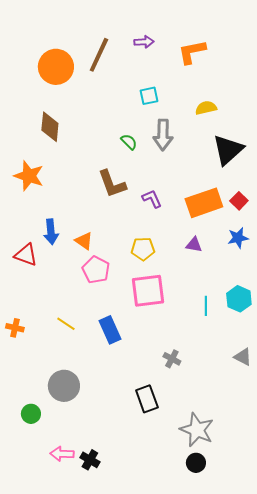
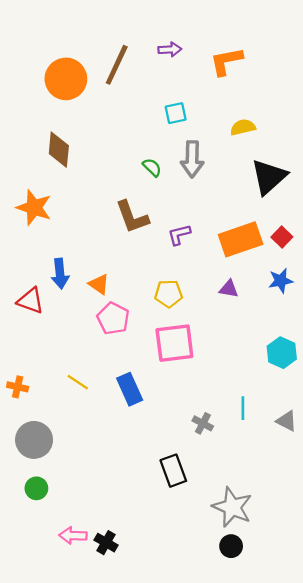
purple L-shape: (152, 199) -> (179, 235), turned -80
cyan line: (206, 306) -> (243, 408), moved
gray circle: (64, 386) -> (34, 440), moved

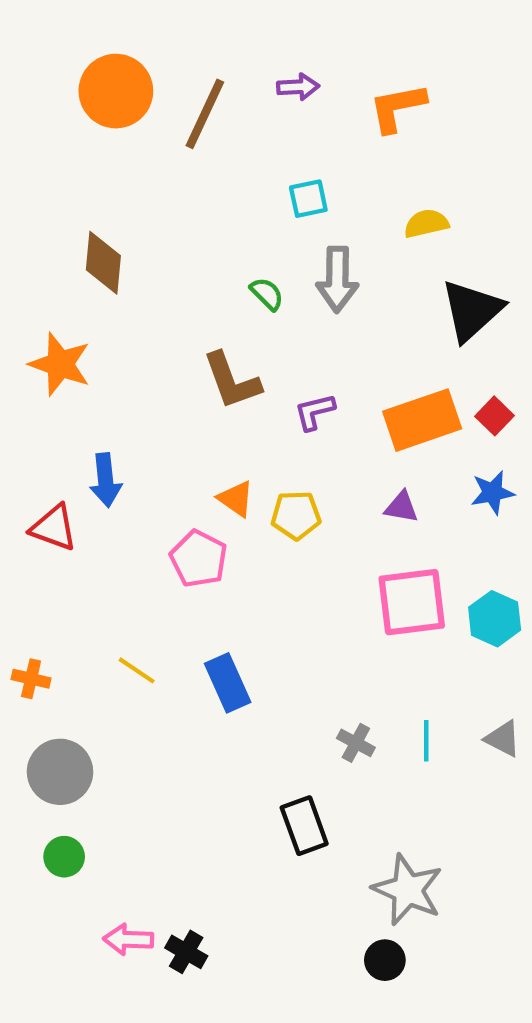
orange circle: (66, 79) -> (116, 91), moved
orange triangle: (99, 284) -> (236, 499), moved
pink square: (174, 343) -> (412, 602), moved
cyan line: (243, 408) -> (426, 741), moved
black circle: (231, 546) -> (385, 960), moved

